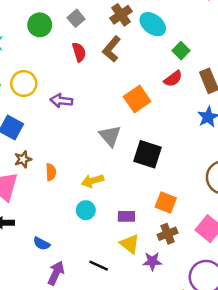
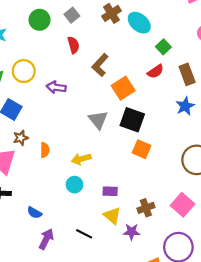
brown L-shape: (112, 49) -> (100, 65), moved
black square: (147, 154) -> (132, 120), moved
orange square: (166, 203) -> (142, 149), moved

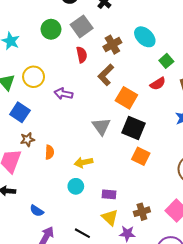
brown cross: (112, 13) -> (112, 45), moved
gray square: (72, 15) -> (82, 26), size x1.5
orange square: (123, 88) -> (126, 98), turned -30

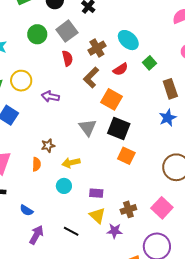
red semicircle: (158, 84) -> (120, 69), moved
brown star: (27, 140) -> (48, 146), moved
orange semicircle: (50, 152) -> (37, 164), moved

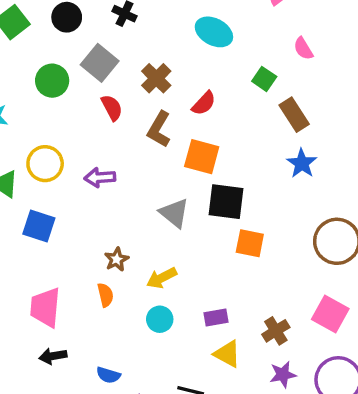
cyan ellipse: (128, 40) -> (214, 32), moved
green square: (149, 63) -> (264, 79), moved
purple star: (115, 231) -> (283, 374), moved

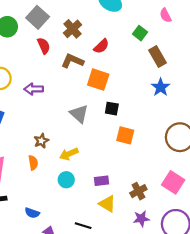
brown L-shape: (159, 129) -> (72, 61), turned 80
black square: (226, 202) -> (112, 109), size x0.6

